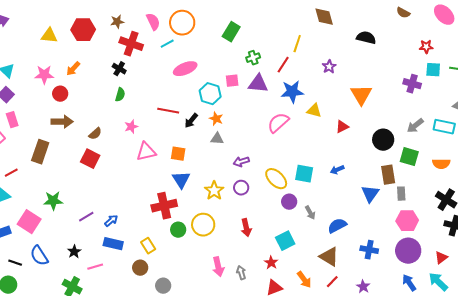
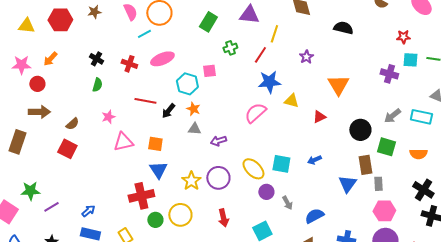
red cross: (131, 44) -> (129, 64), moved, size x0.7
purple triangle: (258, 84) -> (249, 15), moved
purple arrow: (241, 162) -> (218, 141), moved
purple circle: (241, 188) -> (218, 178), size x1.5
purple line: (86, 217) -> (51, 207), moved

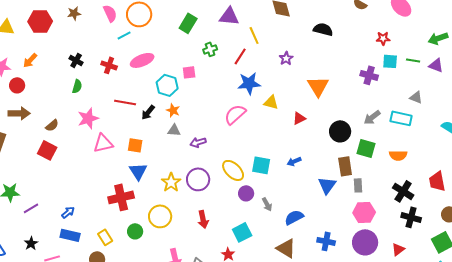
yellow line: (274, 34) -> (254, 35), turned -42
pink star: (108, 117) -> (88, 118), size x1.5
green circle: (155, 220) -> (135, 231), moved

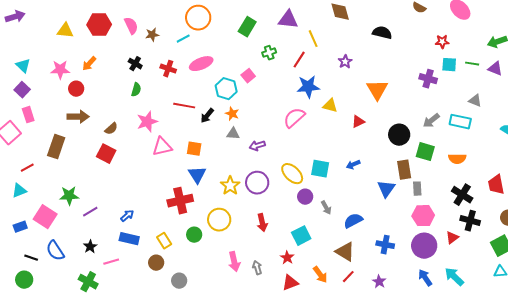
brown star: (74, 13) -> (152, 35), moved
pink semicircle: (110, 13) -> (131, 26), moved
pink square: (189, 72) -> (248, 76), turned -32
red triangle: (398, 249) -> (452, 238), moved

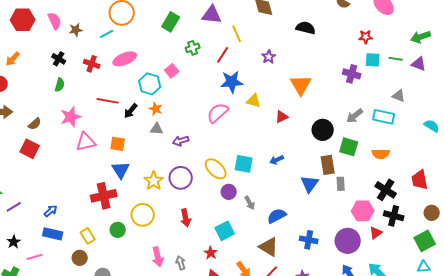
pink hexagon: (423, 216) -> (363, 211), moved

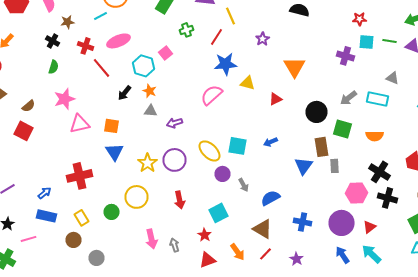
brown star: (76, 30) -> (68, 22), moved
red line: (108, 101) -> (102, 68), moved, turned 40
red cross: (104, 196) -> (80, 176), moved
red triangle: (376, 233) -> (370, 227), moved

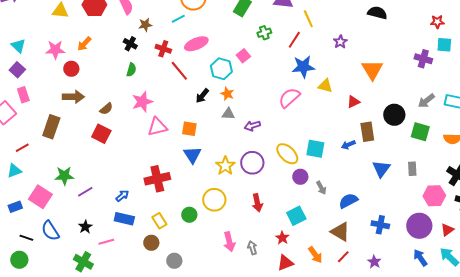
brown rectangle: (322, 147) -> (367, 132), moved

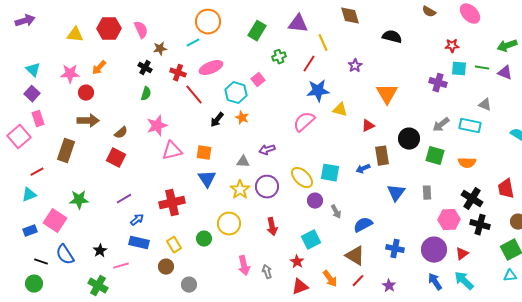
gray triangle: (228, 114) -> (243, 162), moved
purple line: (85, 192) -> (124, 199), moved

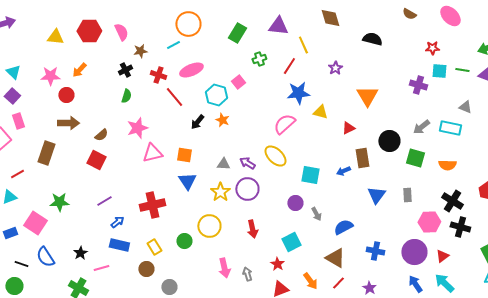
black cross: (145, 68) -> (125, 70), turned 32
purple arrow: (267, 150) -> (247, 163), moved, turned 49
yellow ellipse: (302, 178) -> (275, 156), moved

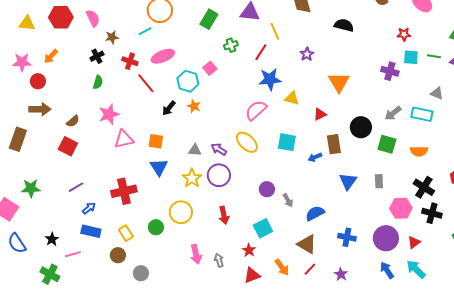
cyan square: (310, 175) -> (287, 142), moved

